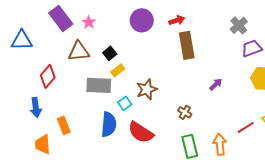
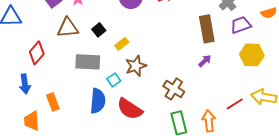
brown rectangle: (187, 45) -> (207, 29), moved
yellow rectangle: (118, 70) -> (122, 44), moved
brown cross: (185, 112) -> (174, 89), size x1.5

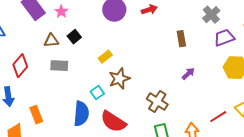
brown triangle: (68, 28) -> (51, 41), size x0.7
brown rectangle: (207, 29) -> (181, 39), moved, size x0.6
black square: (99, 30) -> (74, 37), moved
gray rectangle: (88, 62) -> (59, 66), moved, size x0.7

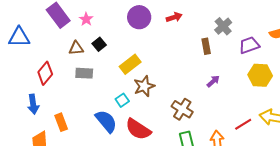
gray cross: (211, 15) -> (223, 26), moved
yellow rectangle: (105, 57) -> (130, 64), size x1.5
blue semicircle: (81, 114) -> (106, 121), turned -45

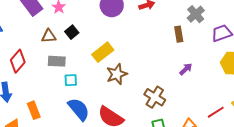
cyan square: (122, 100) -> (71, 80), moved, turned 32

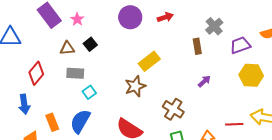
yellow rectangle: (103, 52) -> (149, 61), moved
cyan square: (71, 80) -> (89, 92), turned -32
blue semicircle: (79, 109) -> (80, 121), moved, turned -110
red line: (216, 112) -> (234, 124), turned 30

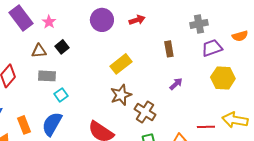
gray cross: (214, 26) -> (199, 24), moved, turned 30
brown star: (135, 86) -> (121, 95), moved

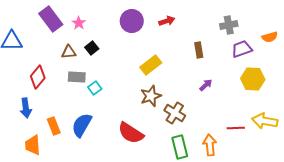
cyan square: (61, 95) -> (95, 88), moved

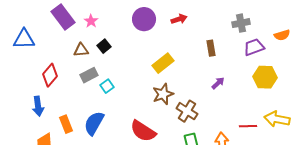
gray rectangle: (77, 77) -> (89, 75), turned -30

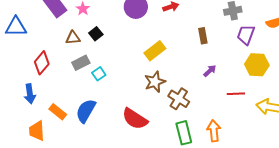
purple trapezoid: (254, 47) -> (246, 35), turned -50
orange rectangle: (66, 124) -> (58, 112), turned -30
red line: (248, 126) -> (236, 94), moved

